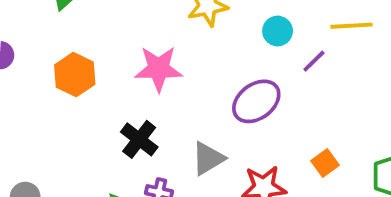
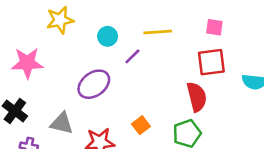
gray triangle: (208, 158) -> (62, 123), turned 45

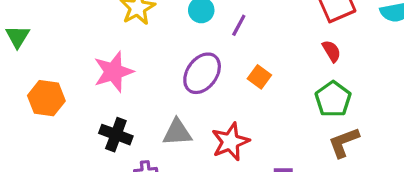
red semicircle: (197, 97) -> (331, 51), size x0.6
orange square: (141, 125) -> (259, 77), moved

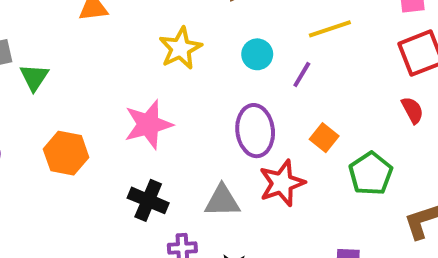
purple ellipse: (202, 73) -> (255, 131), turned -45
green pentagon: (333, 99) -> (371, 174), moved
red star: (230, 142) -> (282, 183), moved

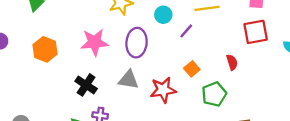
red semicircle: (412, 110) -> (232, 62), moved
purple ellipse: (255, 131) -> (137, 43), moved
gray triangle: (222, 201) -> (128, 80), moved

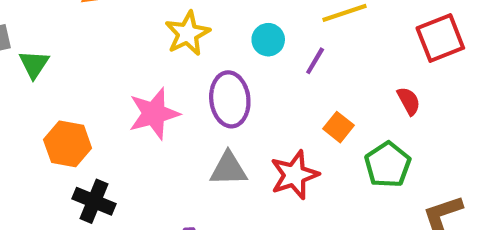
black cross: (86, 85) -> (94, 201), moved

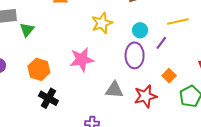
purple ellipse: (230, 99) -> (135, 55), moved

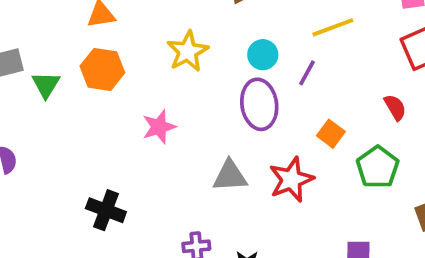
pink star: (82, 60) -> (159, 127), size x0.7
orange hexagon: (39, 69) -> (102, 69), moved

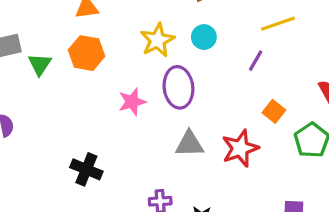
cyan circle: (263, 55) -> (204, 37), moved
purple ellipse: (259, 104) -> (178, 87), moved

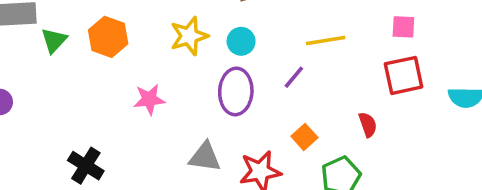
purple ellipse: (178, 87) -> (236, 91), moved

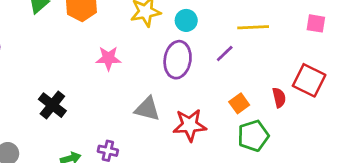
red square: (404, 75) -> (309, 80), moved, turned 32
orange square: (304, 137) -> (239, 103), moved

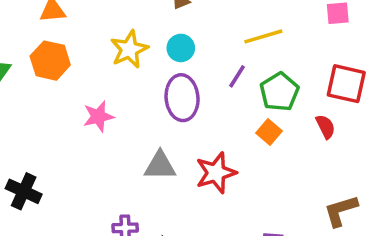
red semicircle: (279, 98) -> (325, 127), moved
black cross: (52, 105) -> (24, 191), moved
green pentagon: (253, 136) -> (279, 92), moved

